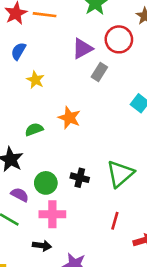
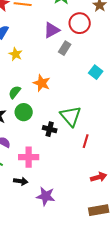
green semicircle: (34, 129) -> (15, 92), turned -32
green triangle: (120, 174) -> (71, 116), moved, turned -30
green circle: (46, 183) -> (24, 112), moved
red line: (115, 221) -> (86, 141), moved

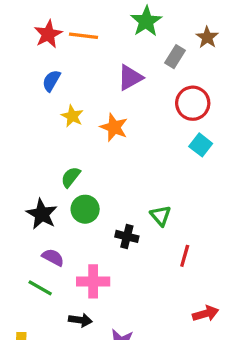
red circle: (80, 23) -> (193, 103), moved
gray rectangle: (65, 48) -> (175, 57), moved
orange star: (42, 83) -> (114, 127), moved
green triangle: (71, 116) -> (161, 216), size x0.6

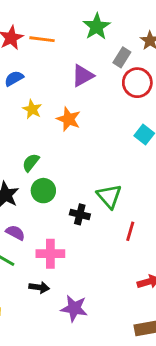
blue semicircle: (51, 81) -> (14, 78), turned 30
red circle: (193, 103) -> (137, 83), moved
green triangle: (161, 216) -> (109, 196), size x1.4

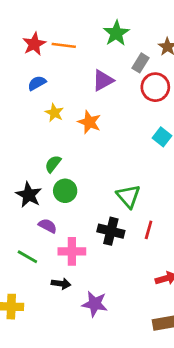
black cross: (80, 214) -> (111, 231), moved, size x1.4
purple semicircle: (15, 233) -> (48, 226), moved

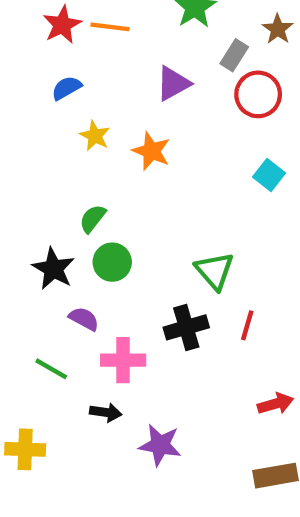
black cross: (111, 231) -> (186, 327), turned -30

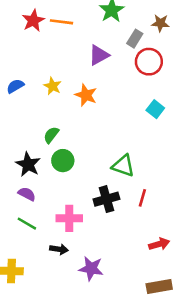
brown star: (278, 29) -> (160, 23), turned -30
blue semicircle: (66, 88) -> (15, 86), moved
green triangle: (215, 271) -> (123, 166), turned -30
purple semicircle: (84, 319) -> (27, 194), moved

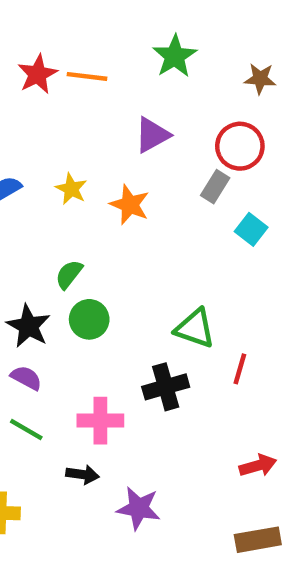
gray rectangle: (135, 39) -> (215, 187), moved
red line: (142, 198) -> (240, 369), moved

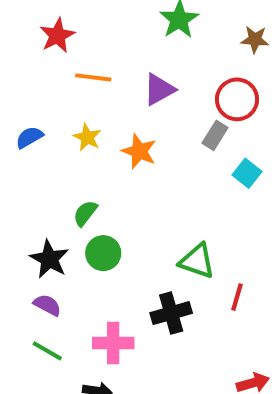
orange line: (87, 76) -> (93, 77), moved

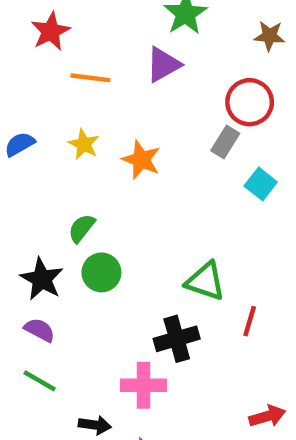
purple triangle: (159, 89) -> (163, 65), moved
pink cross: (113, 343) -> (143, 385), moved

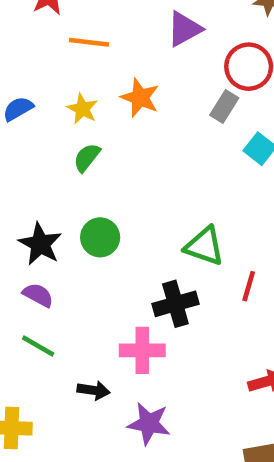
purple triangle: (163, 65) -> (184, 29), moved
orange star: (141, 160) -> (140, 98), moved
green semicircle: (82, 228) -> (87, 158), moved

